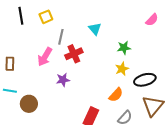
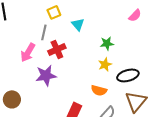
yellow square: (46, 17) -> (54, 12), moved
purple star: (63, 80) -> (46, 75), size x1.5
orange semicircle: (116, 95) -> (99, 90), turned 63

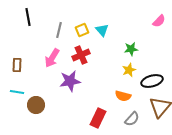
yellow square: (54, 12) -> (82, 30), moved
gray line: (44, 32) -> (59, 30), moved

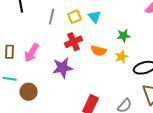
pink arrow: (52, 58) -> (32, 53), moved
orange semicircle: (123, 96) -> (99, 51), moved

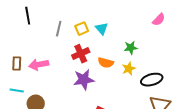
pink arrow: (32, 53) -> (39, 65), turned 48
purple star: (63, 68) -> (84, 80), moved

